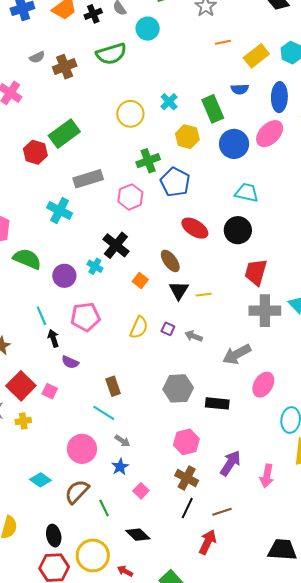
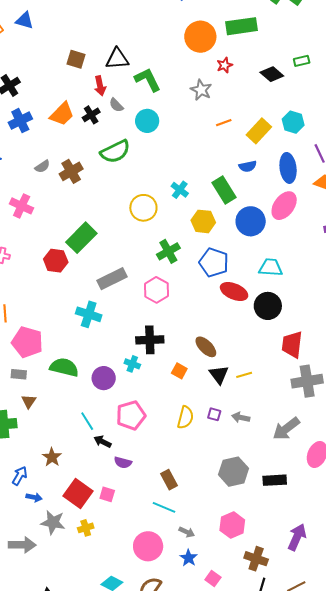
blue pentagon: (175, 182) -> (214, 263), moved
red ellipse: (195, 228) -> (234, 291), moved
black cross: (116, 245) -> (150, 340), turned -32
black arrow: (53, 338) -> (102, 442), turned -36
pink hexagon: (186, 442) -> (232, 525), moved

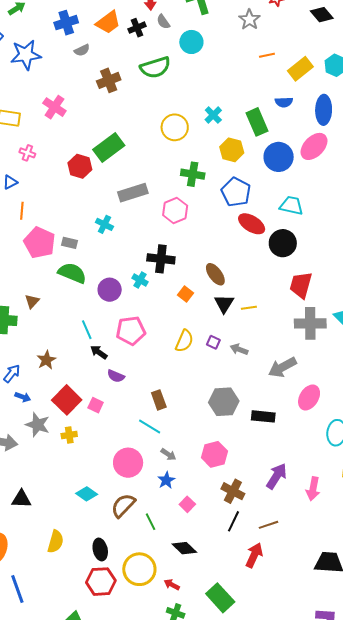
gray semicircle: (42, 166) -> (82, 50), moved
green cross: (168, 251) -> (193, 174), turned 30
cyan cross: (89, 314) -> (104, 224), size x0.7
gray rectangle: (19, 374) -> (70, 243), moved

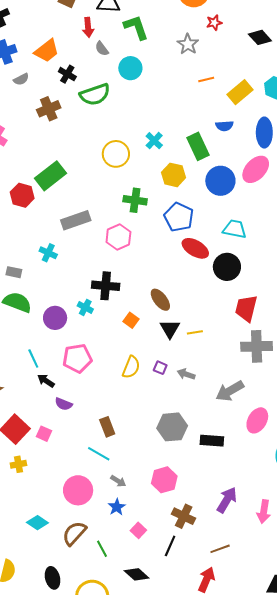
black cross: (137, 28) -> (67, 74), moved, turned -36
black line: (234, 521) -> (170, 546), moved

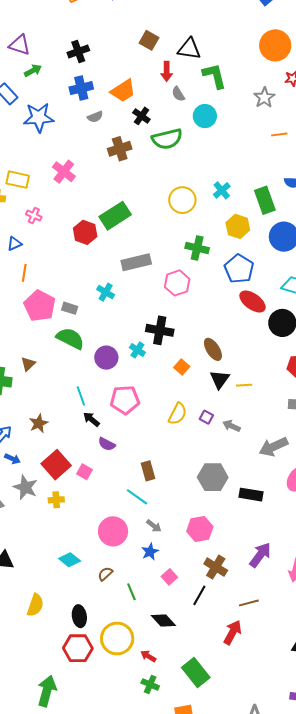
brown semicircle: (74, 533) -> (105, 574), size x0.6

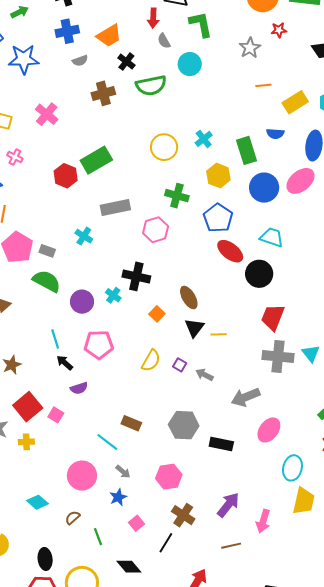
purple semicircle: (107, 444) -> (79, 388), turned -48
brown rectangle: (148, 471) -> (131, 423), moved, turned -54
brown line: (249, 603) -> (231, 546), moved

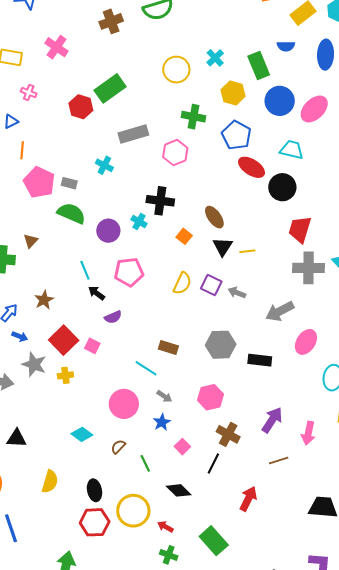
pink ellipse: (301, 181) -> (314, 109), moved
purple square: (180, 365) -> (211, 285), size x1.5

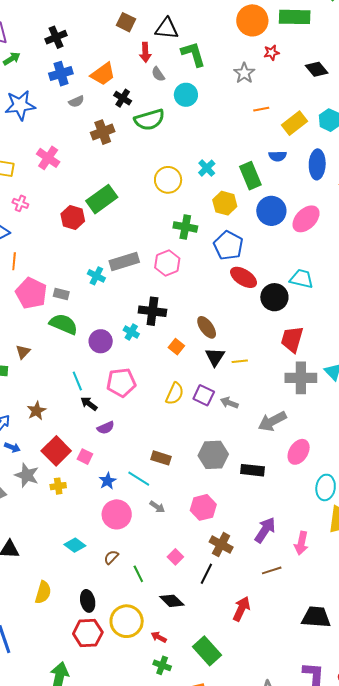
gray rectangle: (133, 134) -> (124, 261), moved
cyan trapezoid: (292, 150) -> (302, 279), moved
blue star: (162, 422) -> (108, 481), moved

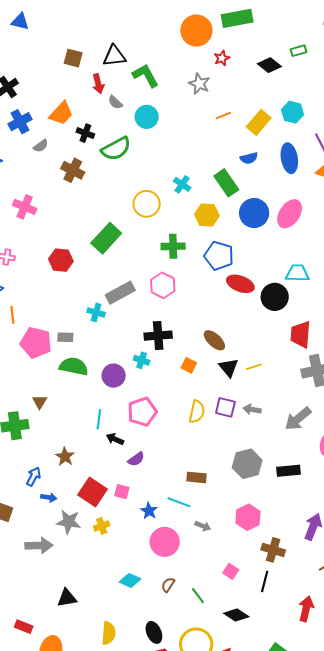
brown cross: (103, 132) -> (73, 170), turned -30
green rectangle: (102, 199) -> (106, 238), moved
cyan line: (77, 381) -> (99, 419), turned 42

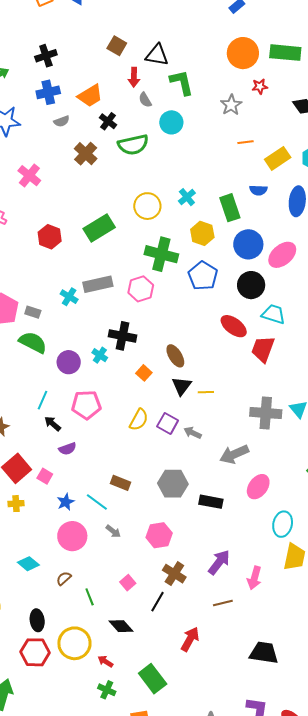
green cross: (173, 246) -> (161, 254), size x1.4
red ellipse: (240, 284) -> (234, 326), moved
black circle: (275, 297) -> (251, 285), moved
red trapezoid: (301, 334) -> (263, 349), moved

